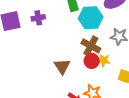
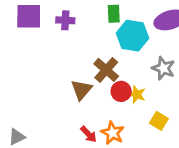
brown cross: (91, 46) -> (106, 70), moved

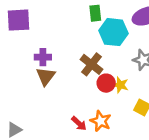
purple cross: (65, 20) -> (43, 57), moved
brown triangle: (82, 90) -> (46, 76), moved

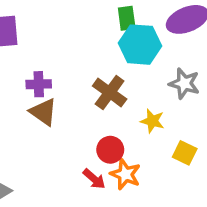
green rectangle: (95, 13) -> (127, 18), moved
brown triangle: (46, 76) -> (43, 112), turned -30
red circle: (106, 83) -> (110, 150), moved

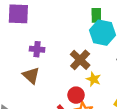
brown triangle: (43, 112) -> (31, 75), moved
yellow star: (152, 121) -> (94, 79), moved

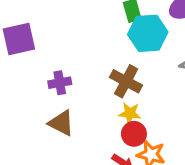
yellow star: (94, 79) -> (130, 113), moved

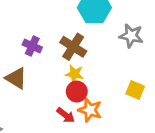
purple cross: (60, 83) -> (32, 46), moved, turned 30

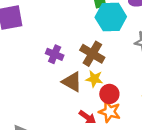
brown triangle: (16, 78) -> (72, 82), moved
red circle: (77, 92) -> (109, 94), moved

